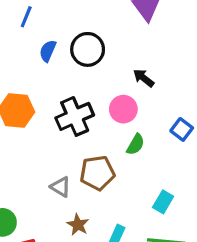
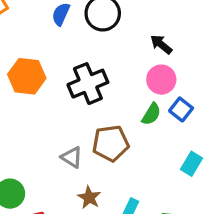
pink circle: (123, 109) -> (161, 80), moved
blue square: (182, 129) -> (181, 109), moved
cyan rectangle: (163, 202) -> (192, 164), moved

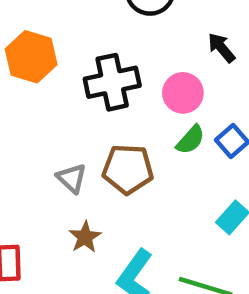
pink circle: (161, 80) -> (183, 93), moved

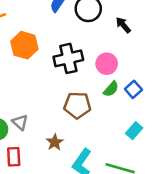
black arrow: (221, 48) -> (123, 25), moved
gray triangle: (72, 178) -> (20, 122), moved

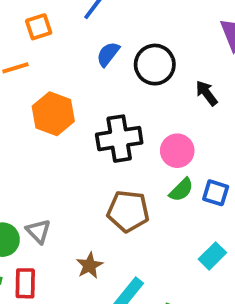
blue square: (133, 89) -> (216, 193), turned -35

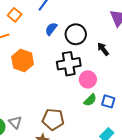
orange square: (39, 27) -> (15, 15), turned -32
black cross: (119, 139) -> (69, 64), moved
brown pentagon: (128, 211) -> (53, 119), moved

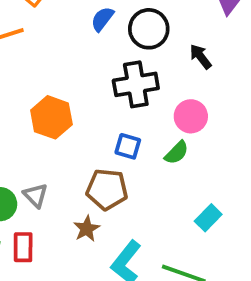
orange hexagon: (23, 60) -> (51, 117), moved
pink circle: (88, 79) -> (191, 116), moved
blue square: (108, 101) -> (128, 146), moved

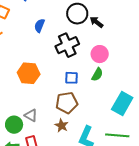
blue semicircle: (102, 19) -> (39, 26), moved
black circle: (149, 29) -> (77, 14), moved
cyan rectangle: (208, 218) -> (122, 104), size x1.6

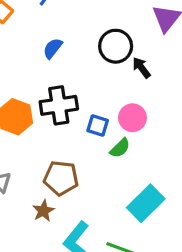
black cross: (67, 45) -> (59, 105), moved
blue square: (71, 78) -> (98, 126), moved

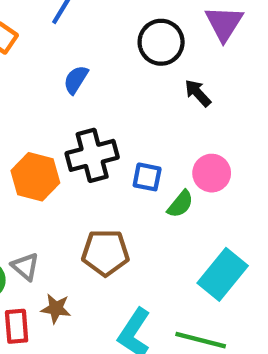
black circle: (116, 46) -> (161, 42), moved
pink circle: (132, 118) -> (212, 173), moved
brown star: (43, 211) -> (56, 309), moved, turned -30

